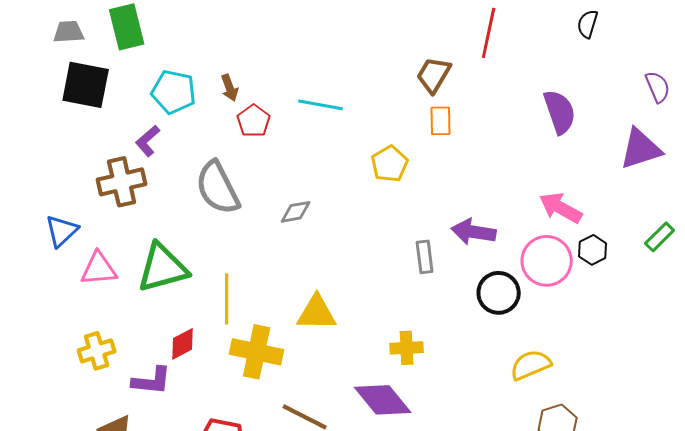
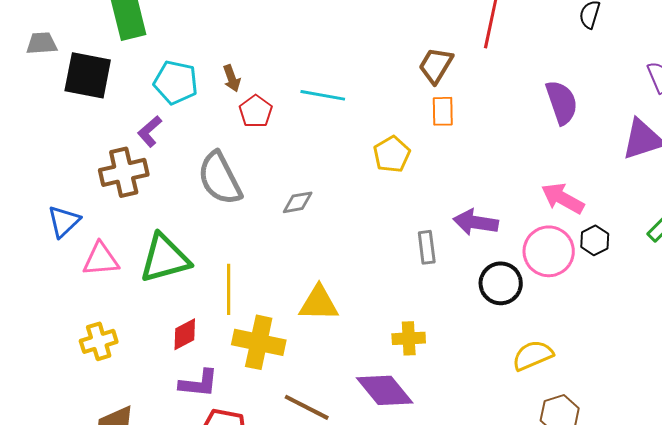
gray trapezoid: (69, 32) -> (42, 43), moved
purple L-shape: (152, 381) -> (199, 383), moved

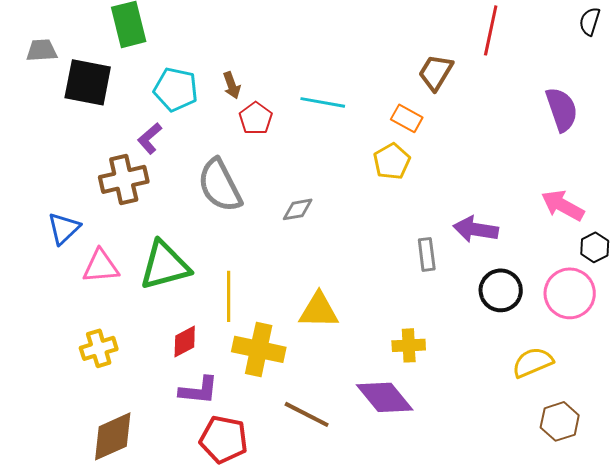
orange rectangle: (443, 111) -> (407, 118), moved, turned -60
pink circle: (549, 251) -> (570, 293), moved

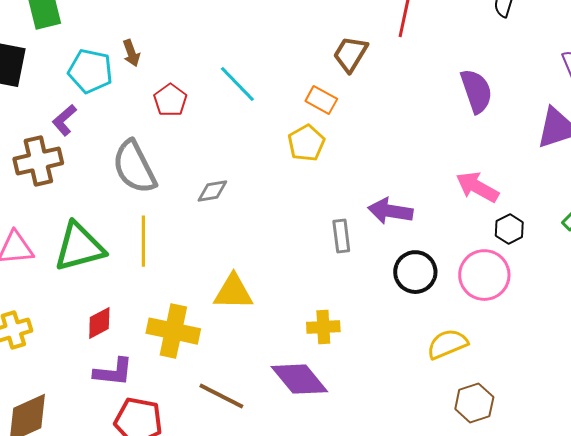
brown arrow: (232, 85) -> (131, 53), moved
cyan line: (323, 102) -> (237, 84), turned 36
yellow line: (229, 296) -> (143, 241), moved

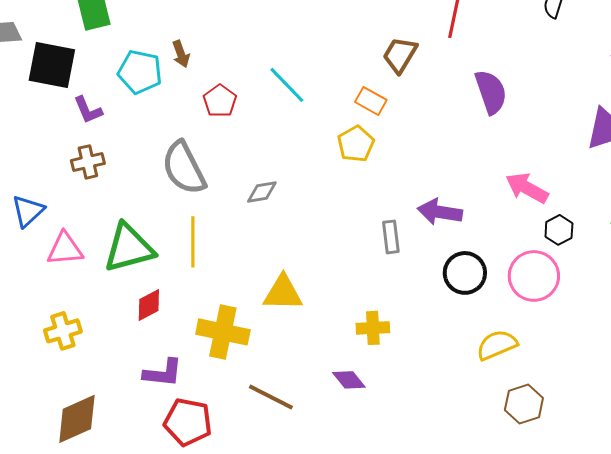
purple semicircle: (476, 91) -> (491, 92), moved
purple L-shape: (64, 120) -> (88, 110), moved, turned -72
brown cross: (38, 161) -> (88, 162), size x0.7
red diamond: (99, 323) -> (149, 305), moved
purple diamond: (299, 379) -> (349, 380), size x0.6

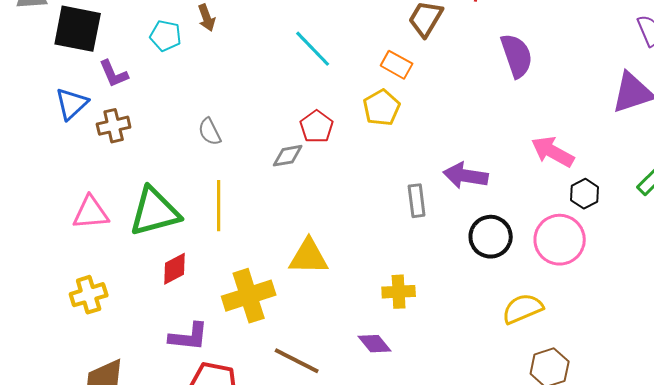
cyan pentagon: (140, 72) -> (166, 36), size x0.7
red pentagon: (220, 101) -> (317, 127), moved
gray semicircle: (184, 168) -> (210, 132), size x0.5
blue triangle: (28, 211) -> (72, 104), moved
yellow cross: (223, 332) -> (249, 296), turned -30

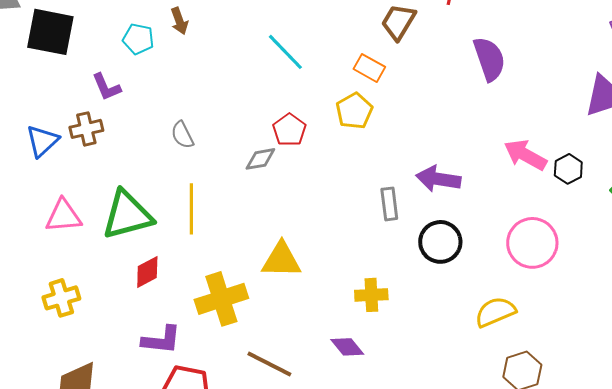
purple L-shape: (114, 74) -> (106, 87), moved
blue triangle: (72, 104) -> (42, 141), moved
black hexagon: (585, 194) -> (568, 169), moved
black circle: (491, 237) -> (440, 242), moved

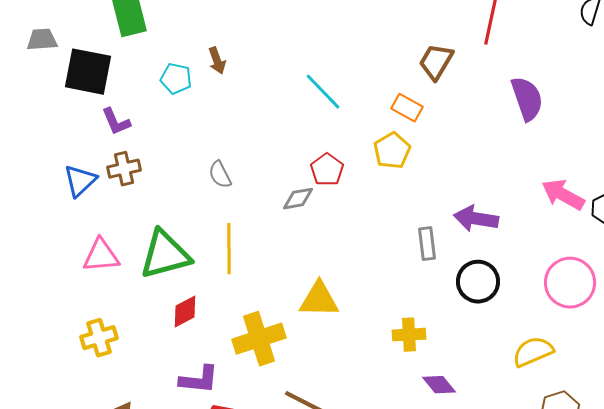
purple L-shape: (106, 87) -> (116, 122), moved
purple diamond: (347, 347) -> (439, 385), moved

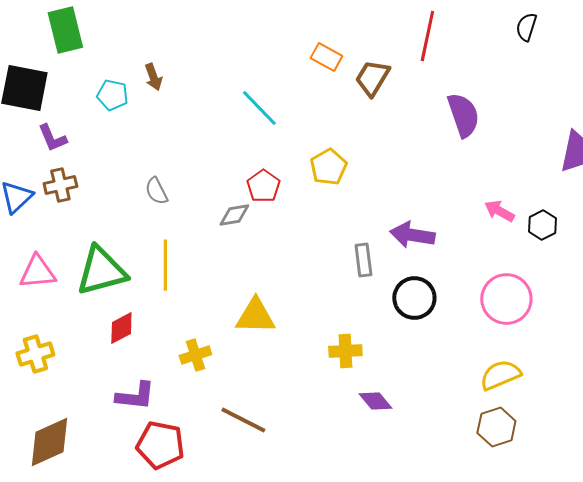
orange rectangle: (407, 108) -> (326, 57), moved
pink arrow: (563, 195) -> (499, 211), size x0.7
yellow cross: (259, 339) -> (195, 355), size x0.6
yellow semicircle: (533, 352) -> (500, 375), moved

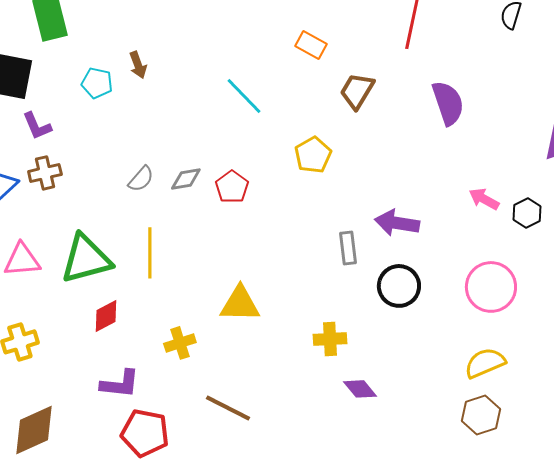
brown trapezoid: (372, 78) -> (357, 91), moved
red pentagon: (263, 186) -> (232, 187), moved
gray semicircle: (156, 191) -> (141, 179), turned -112
gray diamond: (234, 215) -> (186, 179), moved

